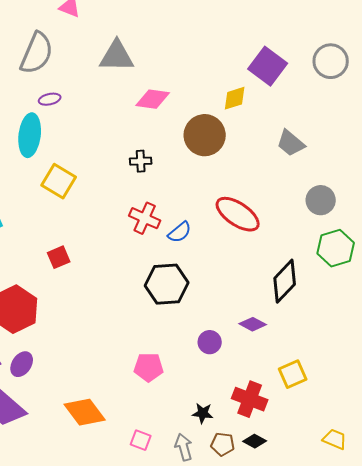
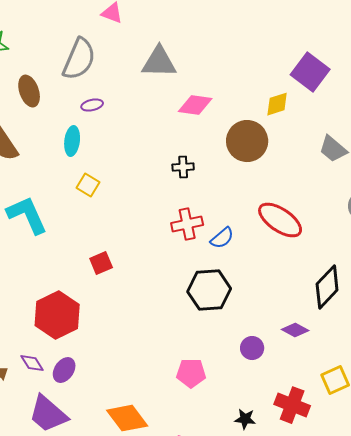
cyan ellipse: (30, 135) -> (72, 141), size x0.7
yellow square: (59, 181) -> (88, 185), moved, size x0.7
red cross: (145, 218) -> (187, 224), turned -36

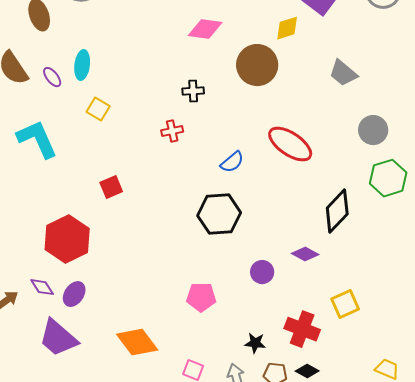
purple ellipse: (92, 105) -> (52, 77), moved, turned 65
red cross: (187, 224) -> (172, 131), moved, size x0.7

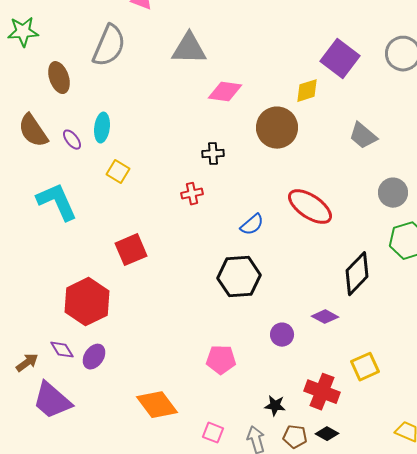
red square: (111, 187) -> (131, 250), size x1.4
purple trapezoid: (58, 338) -> (52, 401), moved

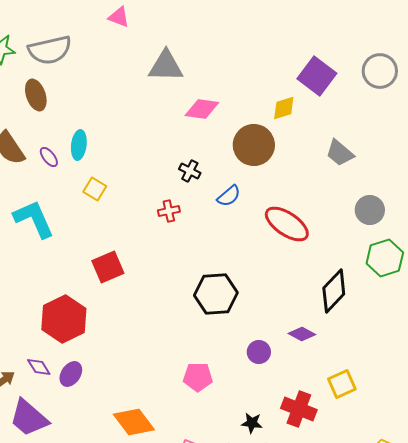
gray semicircle: (109, 46) -> (50, 50), moved, turned 54
black cross: (213, 154) -> (190, 171), turned 30
blue semicircle: (252, 225) -> (229, 196), moved

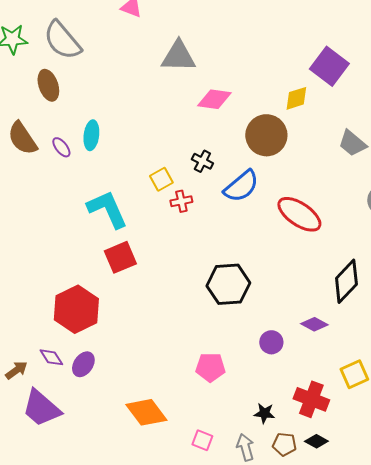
gray semicircle: (50, 50) -> (62, 40), turned 63
yellow square: (95, 189) -> (161, 179), moved, turned 30
blue semicircle: (229, 196) -> (241, 186), size x1.5
cyan L-shape: (34, 219) -> (107, 209), moved

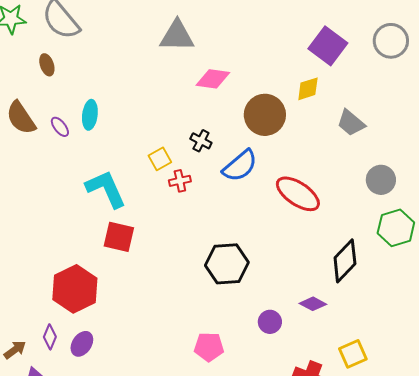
brown ellipse: (48, 85) -> (47, 65), size x0.7
yellow diamond: (296, 98) -> (308, 89), moved
red square: (120, 257) -> (119, 237), turned 36
purple diamond: (51, 357) -> (50, 337), turned 55

